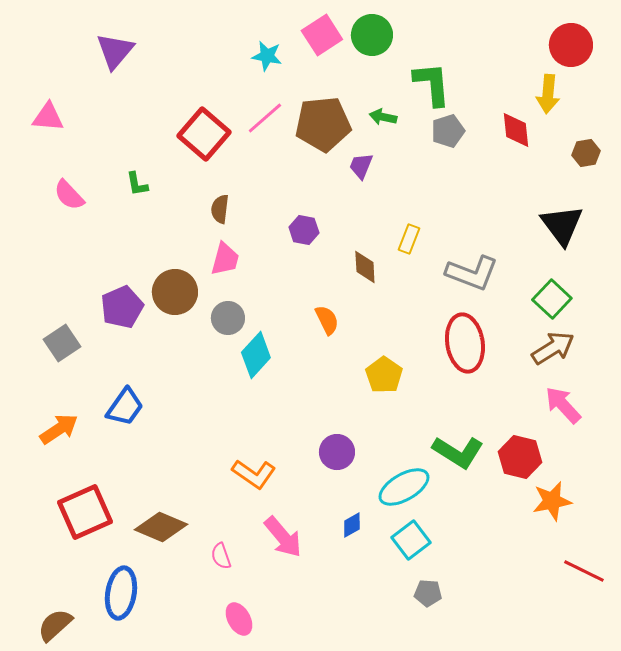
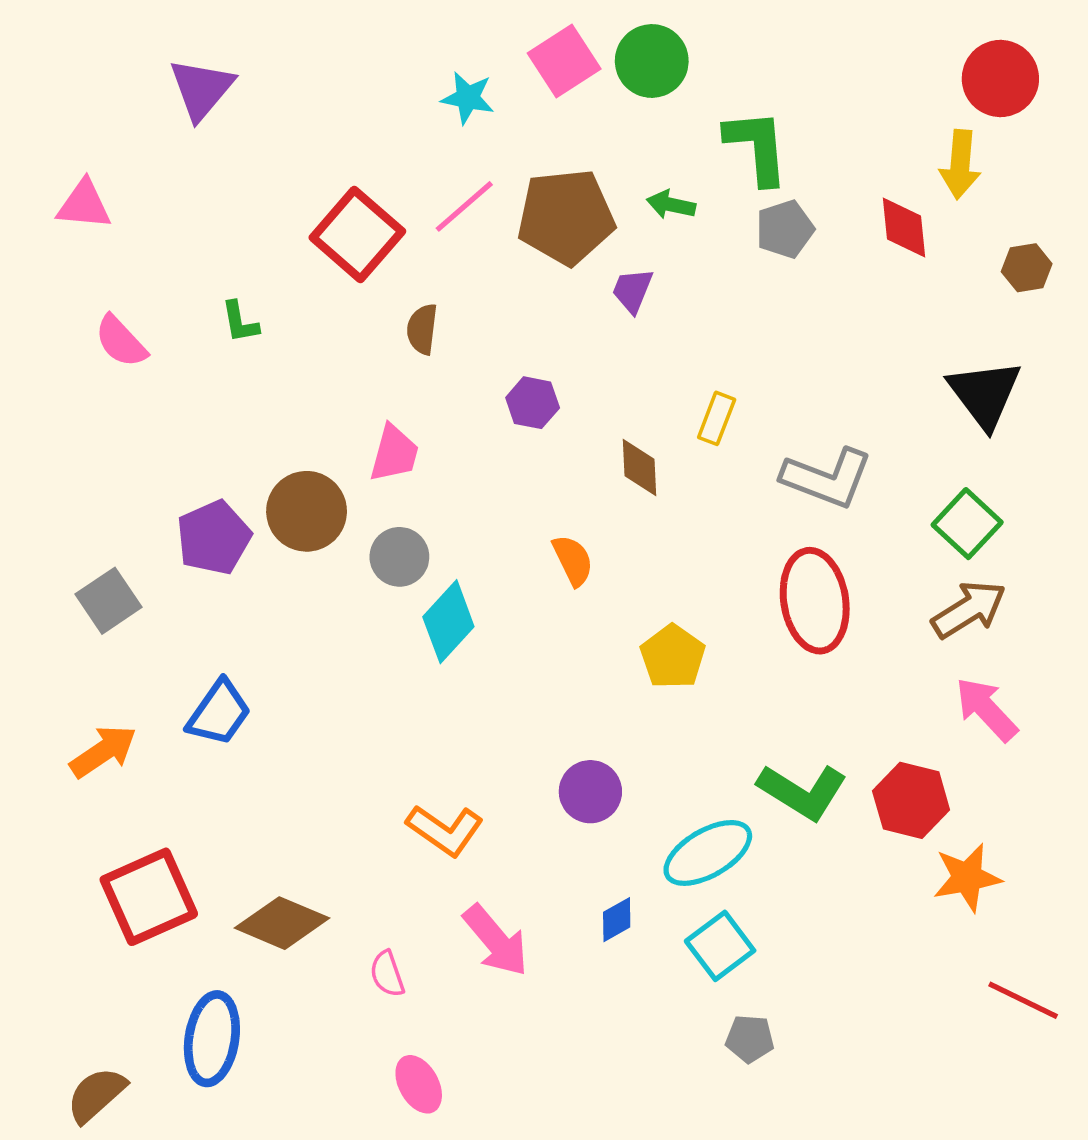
brown semicircle: (220, 209) -> (422, 329), moved

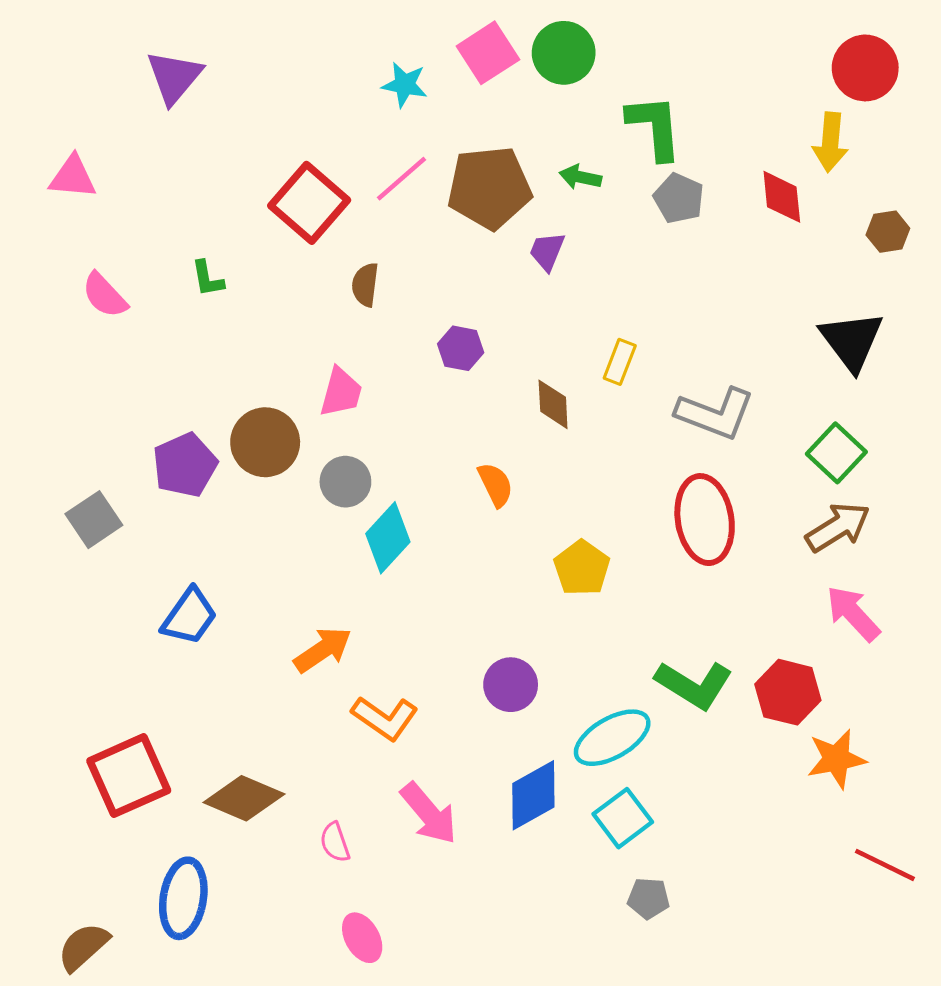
gray pentagon: (785, 229) -> (679, 198), turned -30
orange arrow: (103, 751) -> (323, 650), moved
blue diamond: (617, 920) -> (533, 795), size x1.8

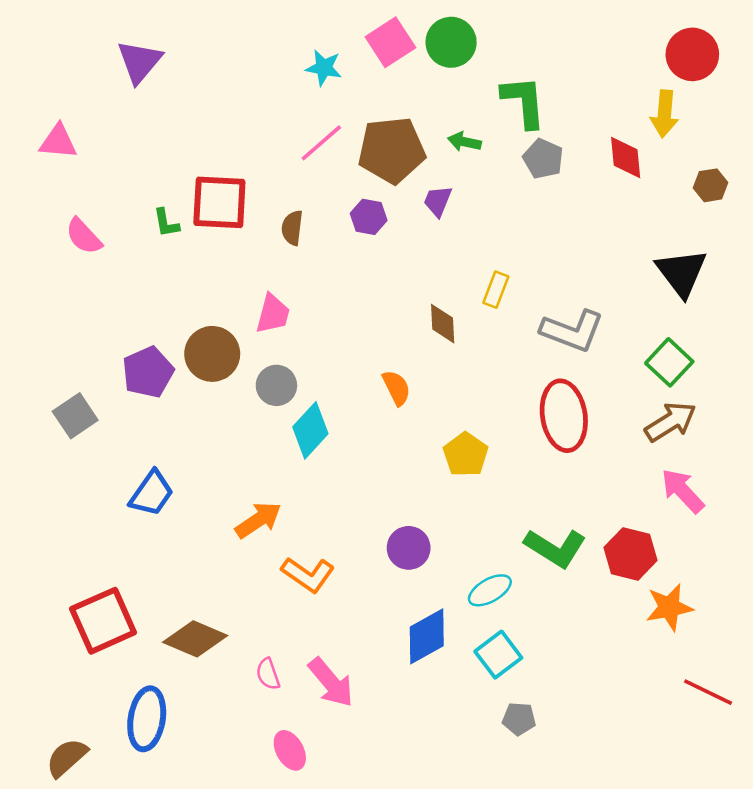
red square: (309, 203) -> (219, 202), moved, turned -38
purple hexagon: (461, 348) -> (369, 217), moved
cyan ellipse: (612, 738) -> (490, 590), size x0.7
pink arrow: (429, 813) -> (331, 682), moved

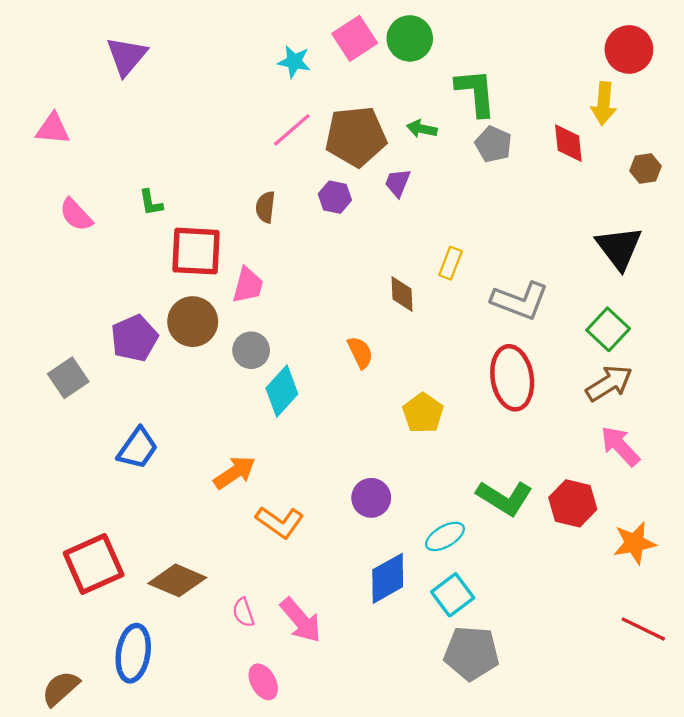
red square: (219, 202) -> (196, 251), moved
orange star: (669, 607) -> (634, 543), moved
gray pentagon: (519, 719) -> (471, 653), size x1.8

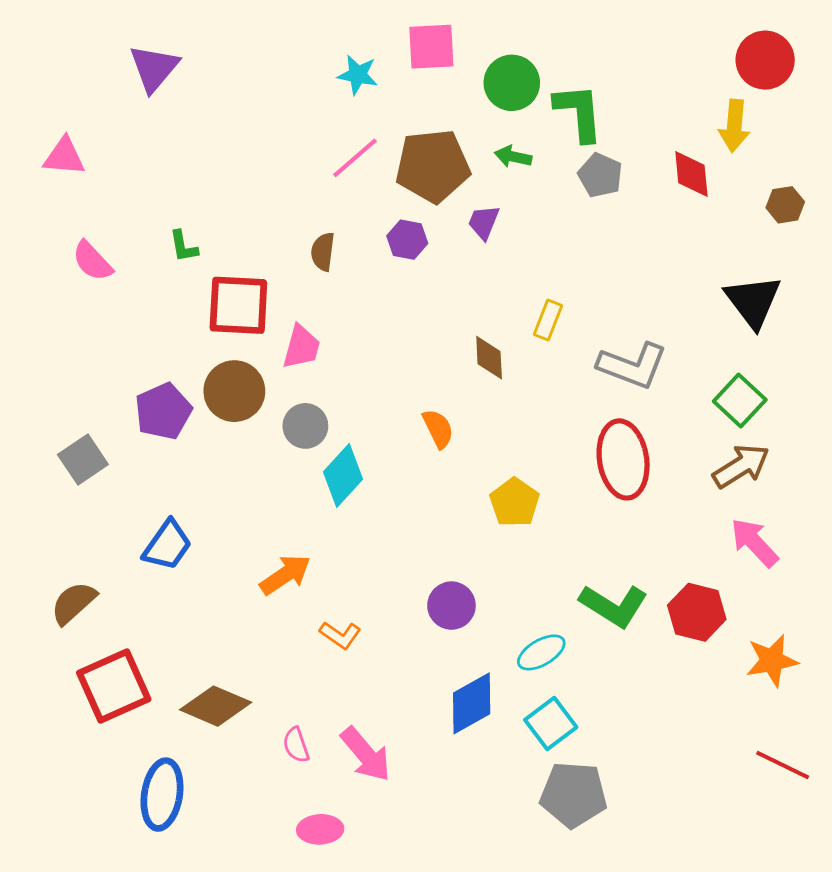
pink square: (355, 38) -> (431, 47), turned 30
green circle: (410, 38) -> (512, 83), moved
orange L-shape: (280, 522) -> (340, 635), size x0.7
pink ellipse: (263, 682) -> (320, 829), turned -64
brown semicircle: (60, 688) -> (74, 603), moved

